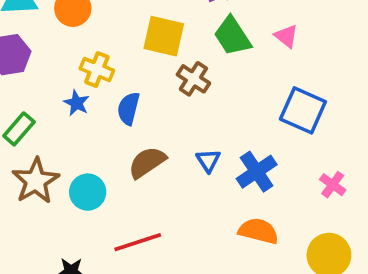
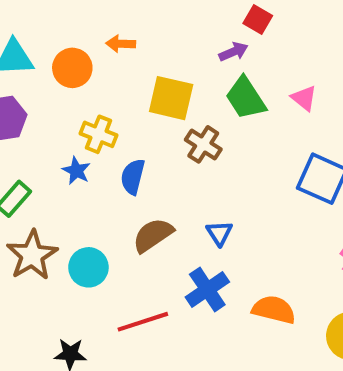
blue cross: (257, 172) -> (207, 289), moved

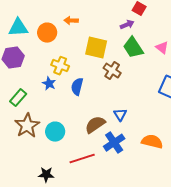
brown semicircle: (153, 235) -> (95, 125), moved
orange semicircle: (274, 310) -> (152, 142), moved

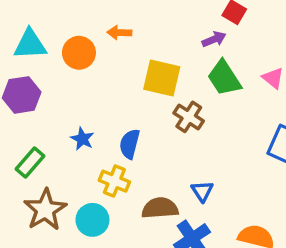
yellow cross: (60, 66) -> (114, 181), moved
brown semicircle: (95, 125) -> (160, 208), turned 30

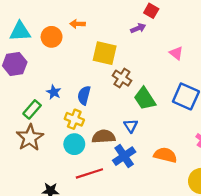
green trapezoid: (224, 78) -> (145, 99), moved
green rectangle: (30, 162) -> (32, 109), moved
cyan circle: (92, 220) -> (74, 144), moved

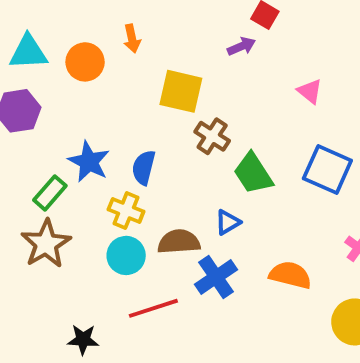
orange arrow: (78, 24) -> (132, 39), turned -104
blue star: (54, 92) -> (89, 162), size x1.5
blue triangle: (131, 126) -> (228, 222), turned 32

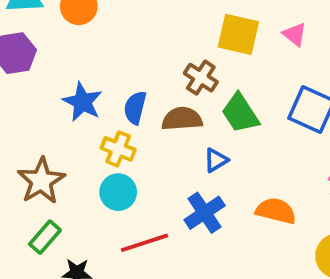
yellow square: (181, 91) -> (238, 34), moved
green rectangle: (50, 193) -> (45, 237), moved
brown semicircle: (179, 242) -> (182, 119), moved

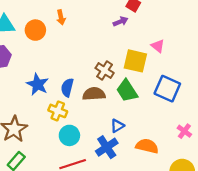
yellow square: (238, 34) -> (135, 61), moved
blue triangle: (216, 160) -> (117, 126), moved
cyan circle: (118, 192) -> (69, 135), moved

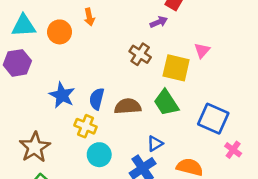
pink triangle: (158, 46) -> (202, 51), turned 32
brown cross: (105, 71) -> (140, 54), moved
blue square: (167, 89) -> (213, 119), moved

